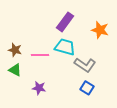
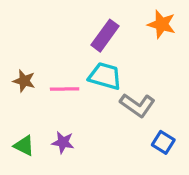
orange star: (100, 30) -> (162, 24), moved
green triangle: (15, 70) -> (24, 146), moved
blue square: (87, 88) -> (163, 142), moved

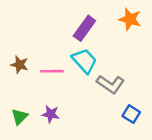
cyan trapezoid: (105, 76) -> (84, 61), turned 32
green triangle: (24, 146) -> (19, 117), turned 48

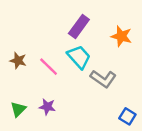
orange star: (130, 19) -> (121, 36), moved
pink line: (52, 71) -> (49, 67), turned 45
blue square: (131, 114) -> (127, 116), moved

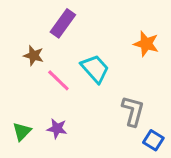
purple rectangle: (79, 27) -> (63, 23), moved
brown star: (18, 61) -> (34, 56), moved
gray L-shape: (103, 79) -> (133, 111), moved, turned -110

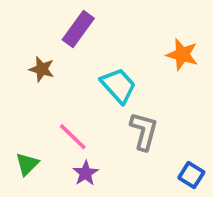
pink line: (58, 80) -> (73, 137), moved
gray L-shape: (133, 111) -> (144, 131), moved
purple star: (57, 129) -> (86, 173), moved, turned 30

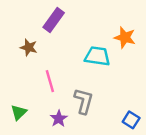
cyan trapezoid: (118, 86) -> (97, 56), moved, turned -40
gray L-shape: (144, 131) -> (84, 101), moved
pink line: (73, 137) -> (50, 81), moved, turned 30

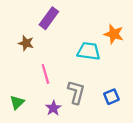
blue square: (131, 120) -> (111, 97), moved, turned 35

